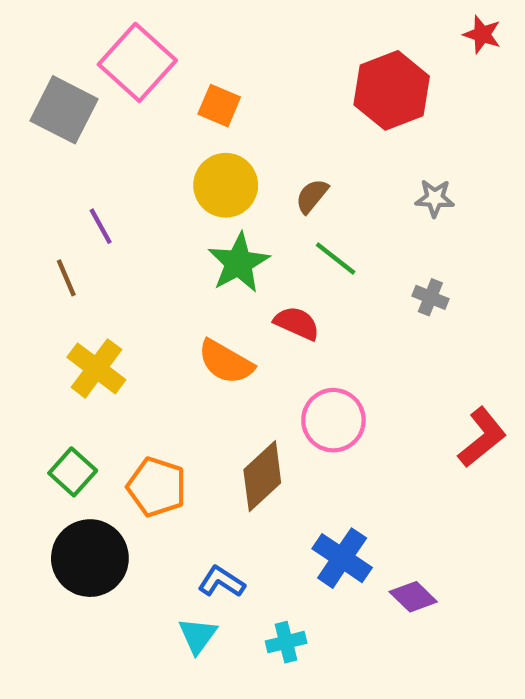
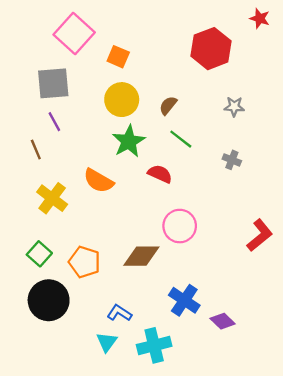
gray square: (64, 110) -> (53, 83), moved, turned -32
orange semicircle: (226, 362) -> (98, 181), moved
brown diamond: (262, 476) -> (141, 256), turned 42
cyan cross: (286, 642) -> (154, 345), size x1.6

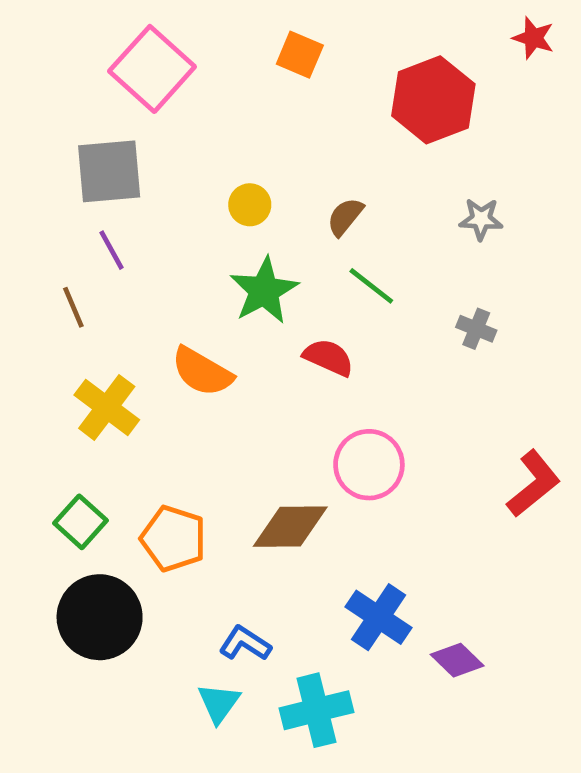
orange square: (118, 57) -> (300, 55), moved
yellow circle: (122, 100) -> (250, 205), size x0.6

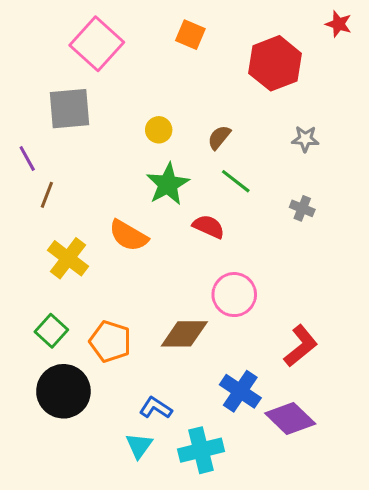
purple line: (111, 250) -> (27, 159), moved
brown line: (73, 307) -> (47, 195), turned 44
red L-shape: (533, 484) -> (301, 346), moved
purple diamond: (457, 660) -> (290, 418), size x1.5

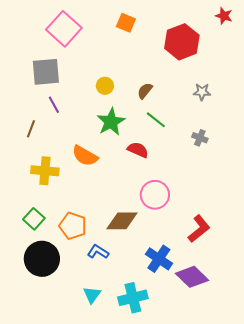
purple line: (27, 159) -> (54, 105), moved
yellow cross: (68, 258) -> (45, 171), turned -32
blue L-shape: (156, 408) -> (98, 252), moved

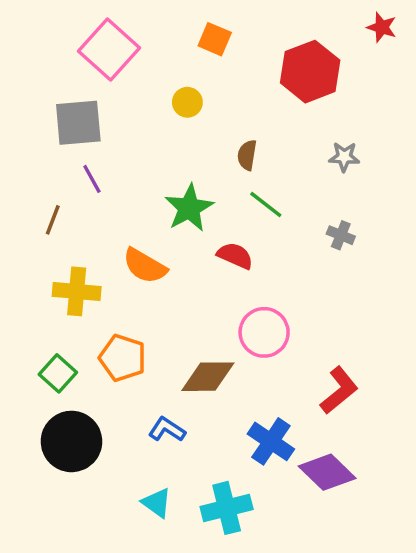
yellow circle: (105, 86) -> (187, 102), moved
brown semicircle: (145, 91) -> (247, 155), turned -30
orange pentagon: (73, 226) -> (123, 358), moved
cyan triangle: (92, 295) -> (157, 503), turned -30

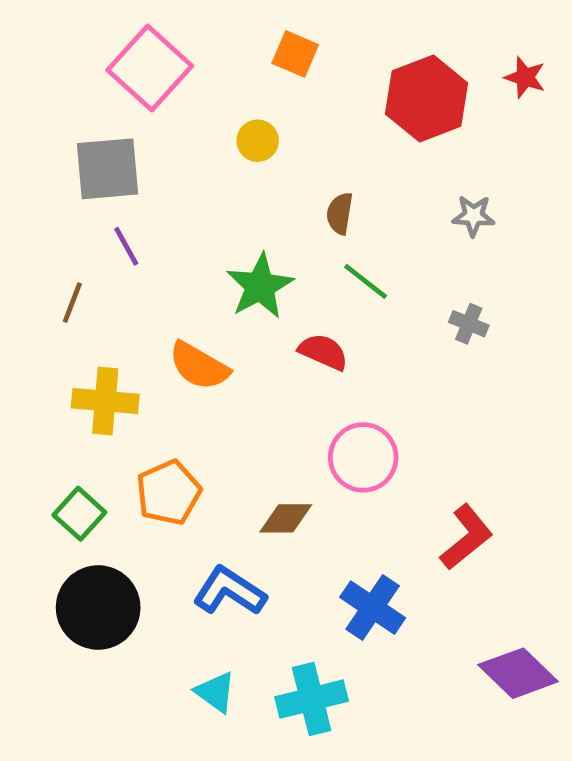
red star: (382, 27) -> (525, 77), moved
orange pentagon: (123, 358) -> (168, 493), turned 30
brown diamond: (208, 377) -> (286, 518), size x0.7
blue L-shape: (167, 430) -> (229, 591), size x1.4
purple diamond: (327, 472) -> (518, 673), moved

